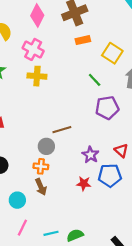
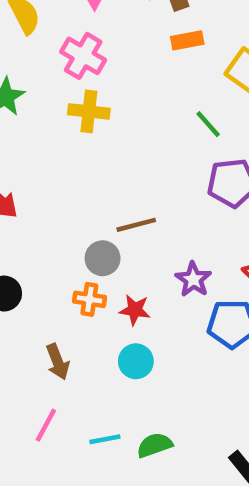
red star: (84, 184) -> (135, 310), moved
brown arrow: (41, 187) -> (58, 362), moved
cyan circle: (17, 200) -> (136, 361), moved

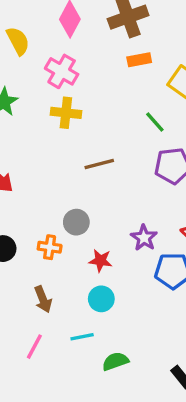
brown line: (136, 225) -> (99, 164), moved
orange cross: (89, 299) -> (50, 247), moved
cyan line: (105, 439) -> (82, 337), moved

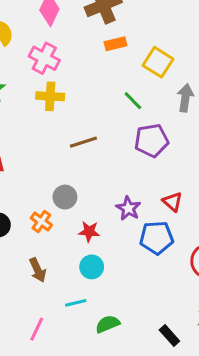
orange cross: (50, 247) -> (41, 222), turned 30
pink line: (34, 347) -> (37, 329), moved

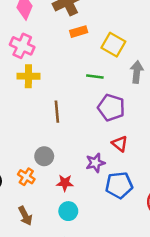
green line: (133, 101) -> (95, 76), turned -35
purple pentagon: (152, 140) -> (111, 108), turned 30
brown line: (83, 142) -> (57, 112), turned -75
red triangle: (173, 202) -> (120, 144), moved
purple star: (128, 208) -> (95, 163), turned 30

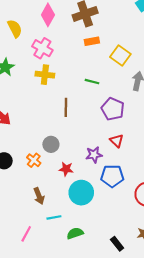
green line: (95, 76) -> (92, 82), moved
cyan circle: (68, 211) -> (81, 193), moved, size x1.5
brown arrow: (25, 216) -> (39, 196), moved

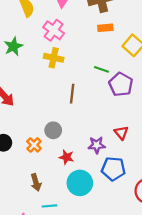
purple pentagon: (113, 109) -> (121, 84), moved

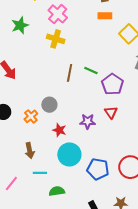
green line: (102, 69) -> (91, 71), moved
purple pentagon: (121, 84) -> (112, 84), moved
blue pentagon: (113, 169) -> (98, 169), moved

